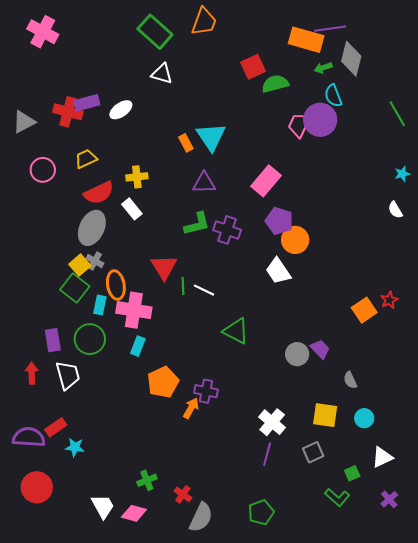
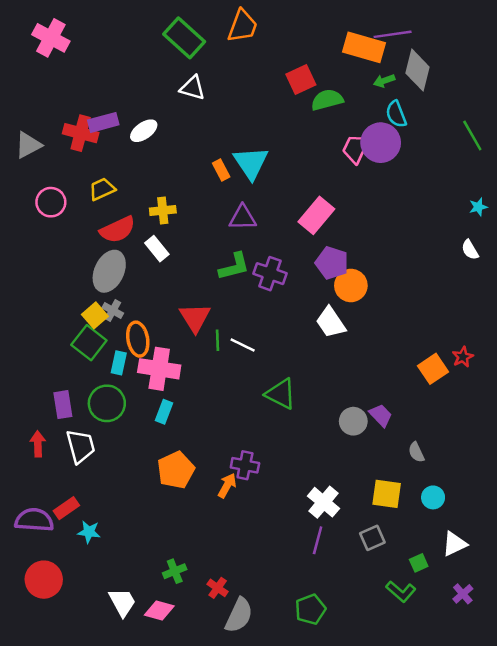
orange pentagon: (163, 382) -> (176, 470), moved

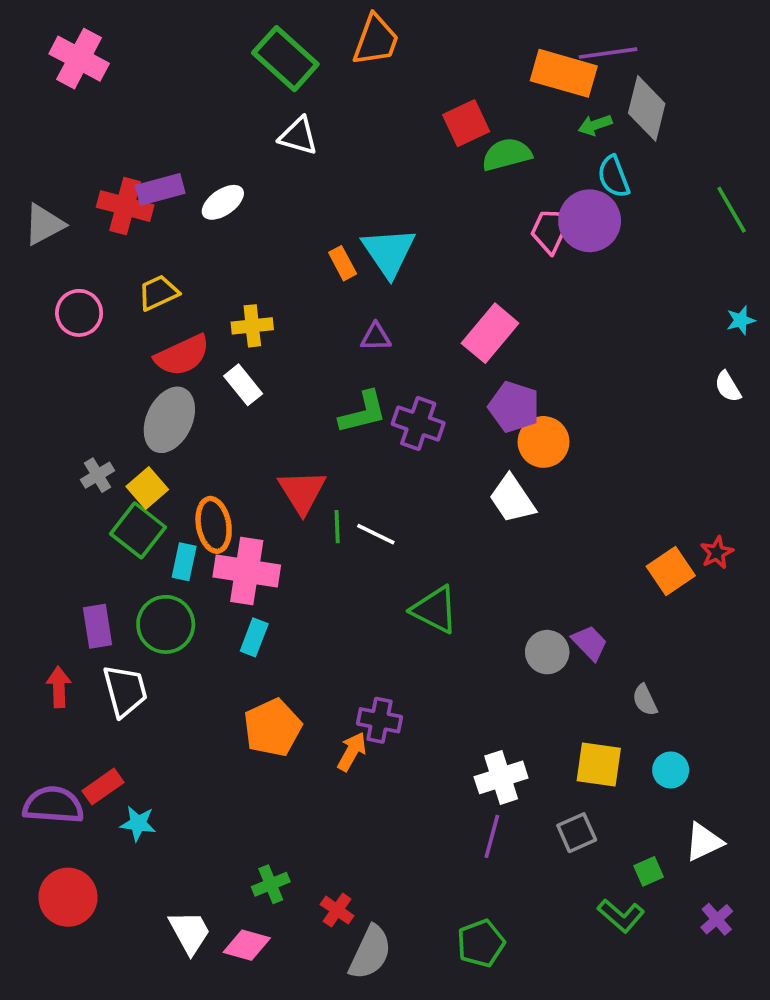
purple triangle: (243, 218) -> (376, 337), size x0.7
gray cross: (113, 310) -> (97, 475), moved, turned 30
white cross: (324, 502) -> (501, 777), turned 32

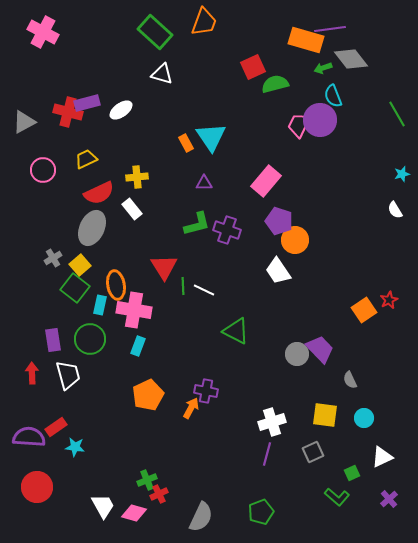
gray diamond: (647, 108) -> (351, 59), turned -52
purple trapezoid: (590, 643) -> (320, 349), size x1.4
red cross: (337, 910) -> (159, 494), moved, turned 30

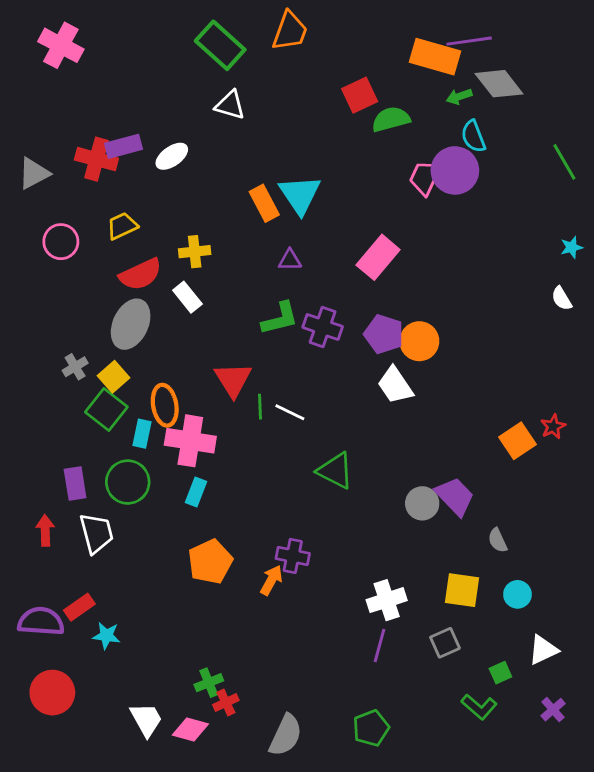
orange rectangle: (186, 143) -> (264, 203), size x1.4
purple pentagon: (279, 221) -> (384, 334), moved

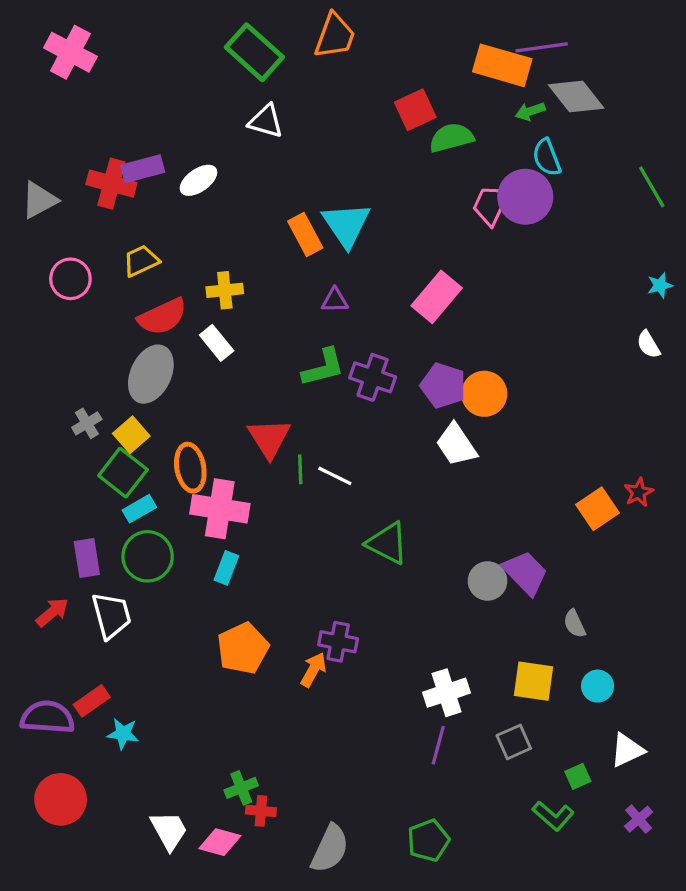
cyan rectangle: (142, 434) -> (139, 509), moved, turned 48
red arrow: (45, 530) -> (52, 612), turned 52
red cross: (226, 703) -> (261, 811), turned 30

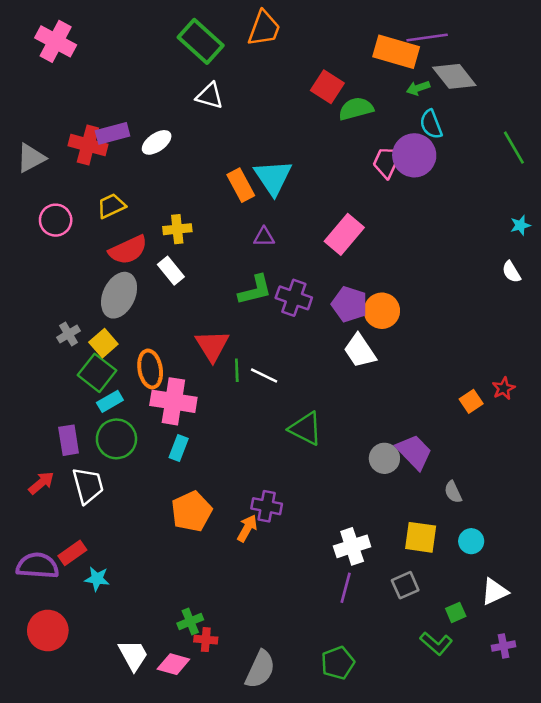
red square: (415, 110) -> (327, 87), turned -32
orange square: (598, 509) -> (471, 401), size x0.7
purple cross: (639, 819) -> (504, 646), turned 30

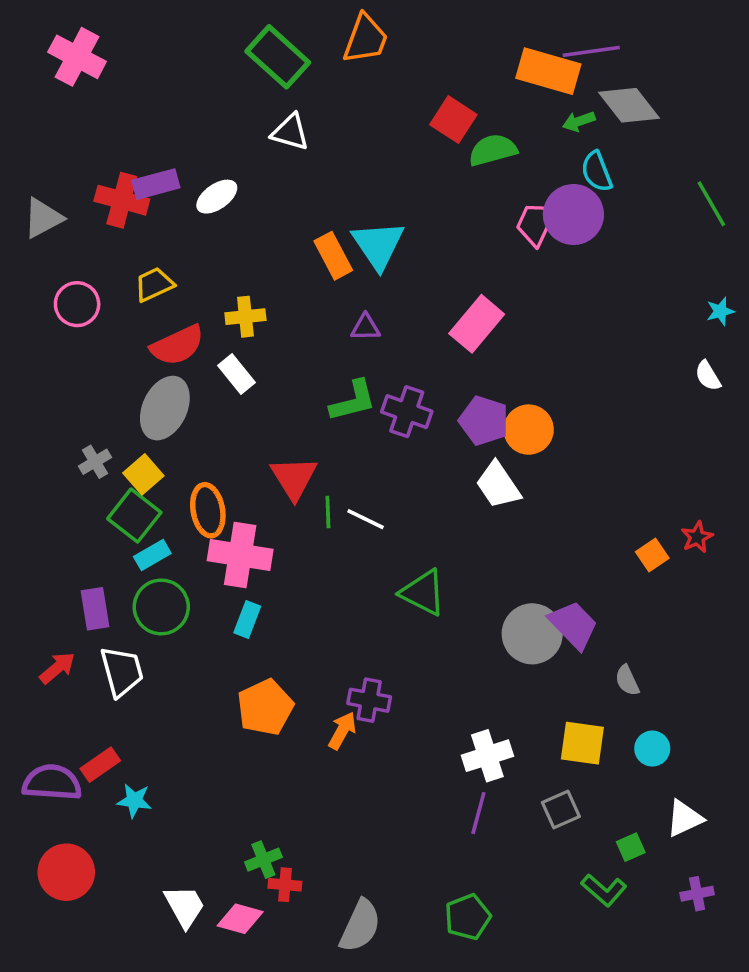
gray circle: (384, 458) -> (532, 634), size x1.4

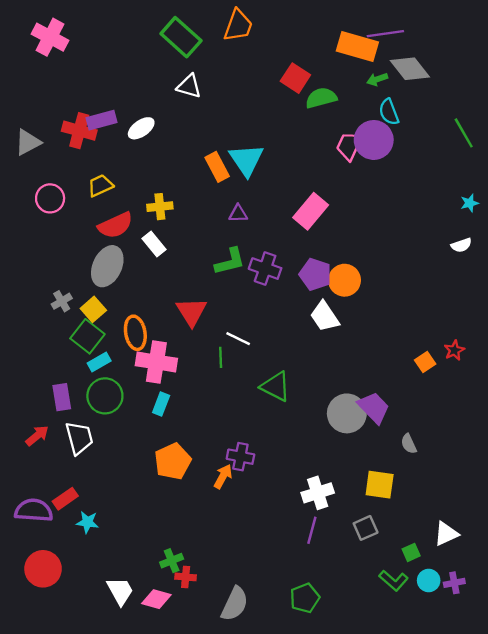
white semicircle: (708, 376) -> (461, 245), turned -78
green line: (328, 512) -> (221, 357), moved
cyan circle: (652, 749) -> (429, 580), moved

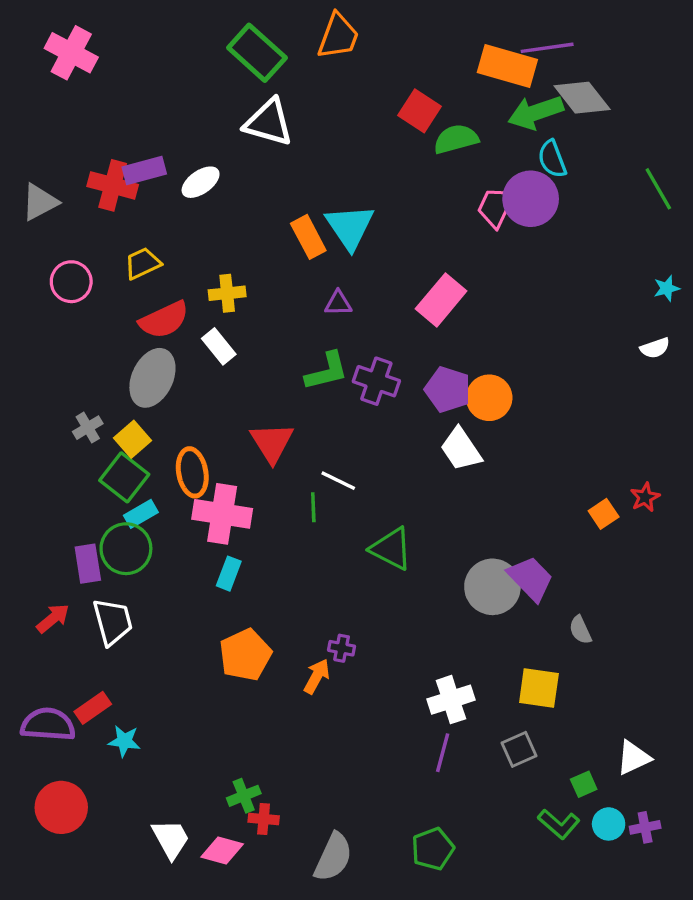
green arrow: (377, 79) -> (536, 112), size x1.8
white triangle: (189, 86) -> (269, 122), size x1.4
green circle: (105, 396) -> (126, 549), moved
purple cross: (240, 457) -> (342, 648), size x0.7

